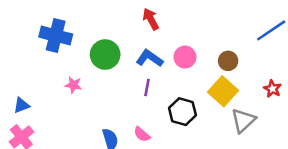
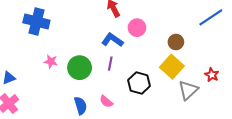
green circle: (105, 55) -> (80, 68), moved
pink circle: (185, 57) -> (137, 28), moved
red star: (272, 89) -> (212, 75), moved

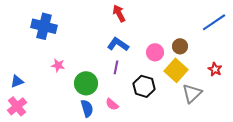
pink circle: (137, 28) -> (155, 52), moved
green circle: (80, 68) -> (86, 83), moved
red star: (212, 75) -> (215, 69), moved

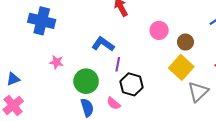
blue L-shape: (118, 44) -> (103, 44), moved
pink circle: (155, 52) -> (159, 30), moved
black hexagon: (144, 86) -> (132, 84), moved

